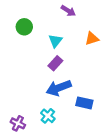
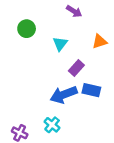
purple rectangle: (55, 63) -> (76, 68), moved
blue rectangle: (84, 103) -> (91, 90), moved

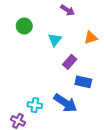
blue arrow: (64, 95) -> (65, 103), moved, turned -125
cyan cross: (52, 125) -> (35, 105), moved, turned -32

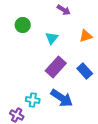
purple rectangle: (70, 62) -> (56, 67), moved, size x1.5
blue rectangle: (83, 82) -> (85, 71), moved, turned 35

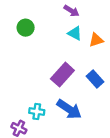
cyan triangle: (52, 38) -> (75, 33), moved, turned -40

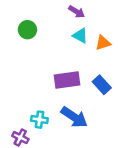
purple rectangle: (62, 75) -> (67, 80), turned 40

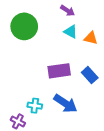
green circle: (27, 30) -> (24, 26), size x1.6
orange triangle: (103, 43) -> (91, 38), turned 32

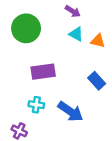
purple rectangle: (59, 71) -> (43, 72), moved
cyan cross: (35, 106) -> (36, 105), moved

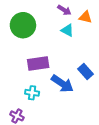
orange triangle: (98, 41) -> (85, 17), moved
blue arrow: (70, 112) -> (62, 84), moved

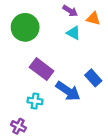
purple rectangle: (38, 64) -> (42, 69), turned 45

